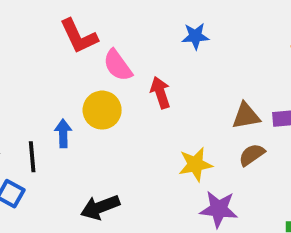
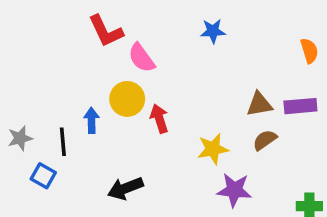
red arrow: (160, 93) -> (159, 119), moved

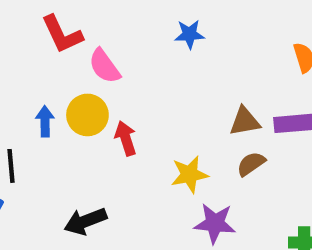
blue arrow: (91, 120) -> (45, 121), moved

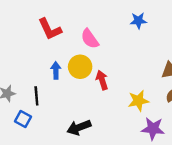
red L-shape: (62, 34) -> (50, 29), moved

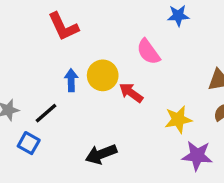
pink semicircle: (90, 39) -> (148, 52), moved
red arrow: (102, 80) -> (131, 93), turned -36
black line: (36, 96) -> (46, 113), turned 54

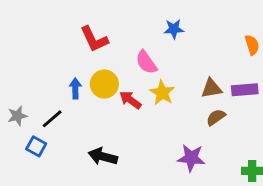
red L-shape: (63, 27) -> (94, 39), moved
yellow star: (178, 119) -> (162, 93), moved, turned -30
black arrow: (101, 154) -> (103, 156), turned 36

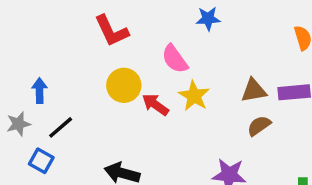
blue arrow: (75, 88) -> (40, 91), moved

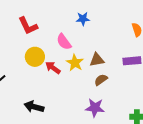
brown triangle: (254, 91) -> (97, 60), moved
brown semicircle: (259, 126) -> (101, 80), moved

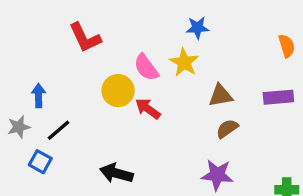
red L-shape: (28, 26) -> (85, 38), moved
pink semicircle: (64, 42) -> (146, 67), moved
yellow star: (75, 63) -> (184, 62), moved

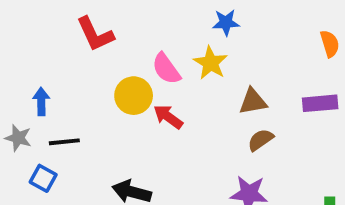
gray star: (19, 127) -> (18, 138), turned 30
black line: (58, 130) -> (64, 142), turned 35

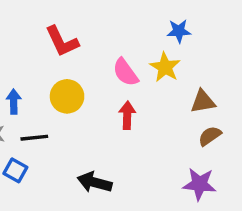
yellow circle: (134, 96) -> (67, 96), moved
red arrow: (168, 117) -> (127, 115), turned 56

